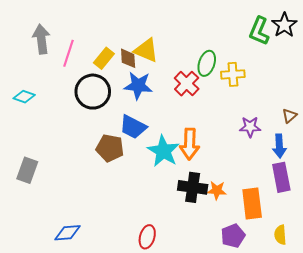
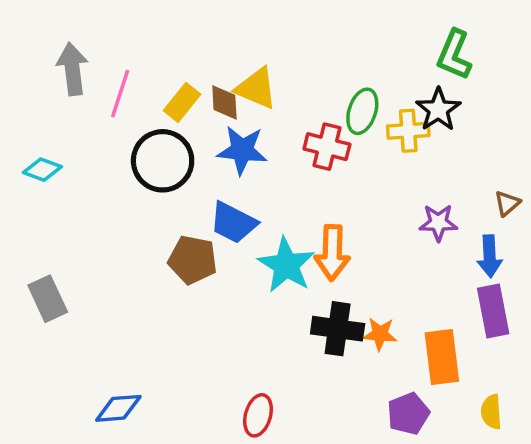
black star: (284, 25) -> (438, 110), moved
red cross: (187, 84) -> (327, 147), turned -30
gray rectangle: (27, 170) -> (48, 299), turned -45

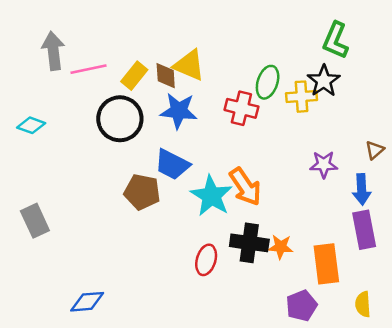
pink line: (120, 94) -> (89, 69), turned 60
orange arrow: (332, 253) -> (245, 187), turned -36
red ellipse: (258, 415) -> (206, 260), moved

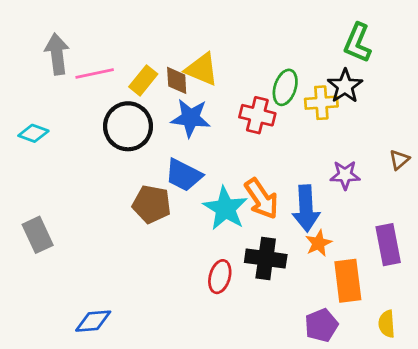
blue arrow: (362, 189) -> (306, 208), moved, size x1.4
orange star: (281, 247) -> (319, 243), moved, turned -30

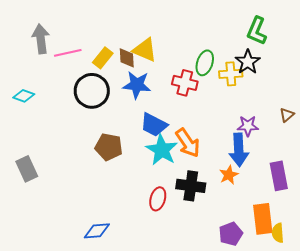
blue trapezoid: (184, 175) -> (154, 125), moved
blue arrow: (306, 208) -> (239, 150), moved
orange rectangle: (348, 281) -> (263, 219), moved
blue diamond: (93, 321) -> (97, 231), moved

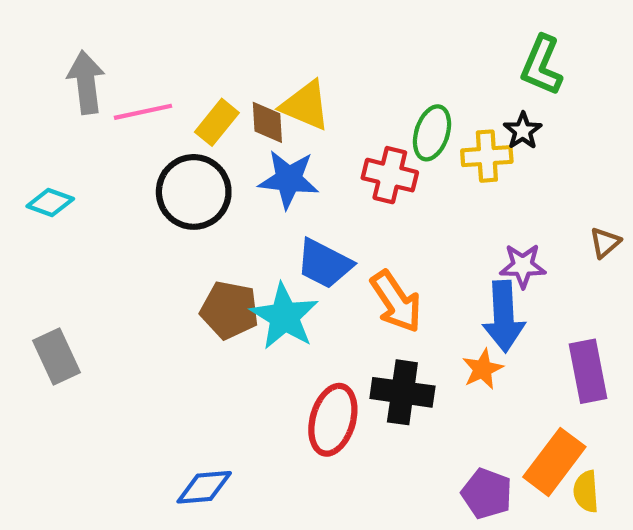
black star: (248, 62) -> (523, 131), size x0.7
cyan star: (162, 150) -> (284, 316), moved
red ellipse: (158, 199) -> (333, 420), size x1.4
orange rectangle: (263, 219) -> (554, 462), turned 44
purple pentagon: (231, 234) -> (487, 494), turned -30

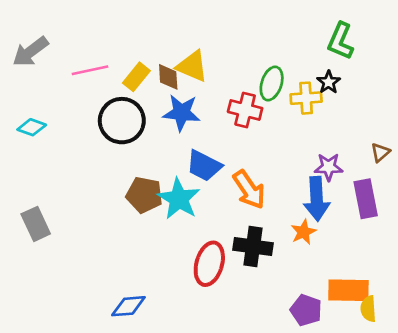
gray arrow: (86, 82) -> (30, 52), moved, turned -120
purple rectangle: (588, 371) -> (366, 199), moved
orange rectangle: (554, 462) -> (348, 290), turned 54

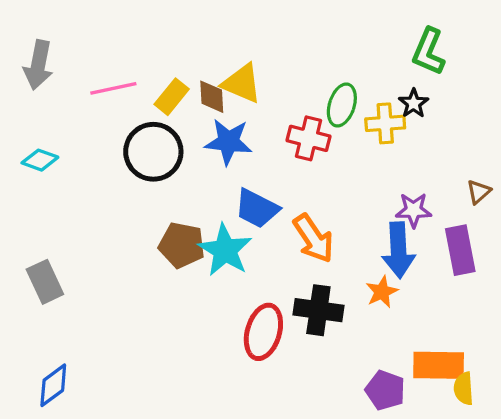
gray arrow: (30, 52) -> (38, 65), turned -42
blue diamond: (128, 306) -> (53, 385), moved, turned -32

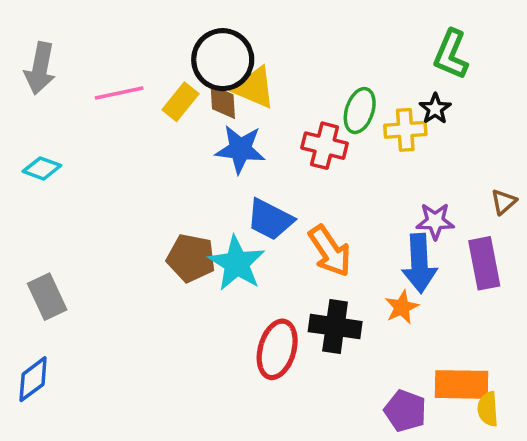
black circle: (153, 152) -> (223, 60), moved
blue diamond: (53, 385) -> (33, 379), moved

